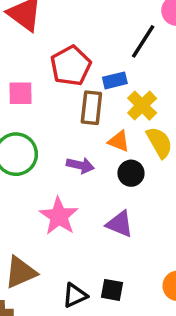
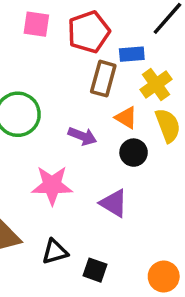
pink square: (20, 93) -> (36, 24), moved
pink star: (59, 216) -> (52, 185), turned 30
black triangle: (75, 295) -> (55, 252), moved

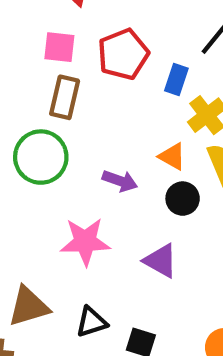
blue rectangle: (132, 54) -> (176, 79), turned -65
brown rectangle: (103, 79) -> (65, 97), moved

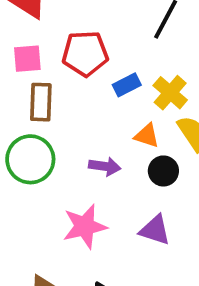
red pentagon: (123, 54) -> (85, 54), turned 30
blue rectangle: (176, 79) -> (127, 85), moved, turned 56

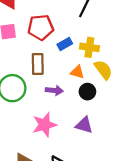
yellow cross: (170, 93) -> (89, 47), turned -30
brown rectangle: (41, 102) -> (38, 64), moved

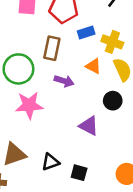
black circle: (87, 92) -> (113, 101), moved
pink star: (44, 125) -> (29, 105), moved

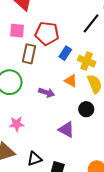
blue rectangle: (86, 33) -> (65, 53), turned -40
brown rectangle: (52, 48) -> (29, 54), moved
pink star: (29, 105) -> (17, 124), moved, size x0.7

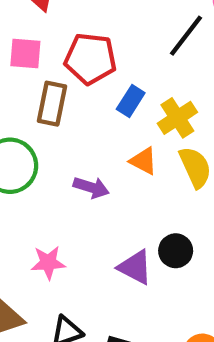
yellow cross: (87, 61) -> (177, 118), turned 36
black circle: (86, 109) -> (176, 251), moved
pink star: (17, 124) -> (48, 263), moved

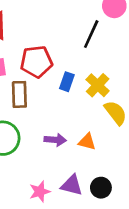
orange triangle: (143, 161) -> (87, 142), moved
black circle: (176, 251) -> (101, 188), moved
purple triangle: (135, 267) -> (72, 185), moved

